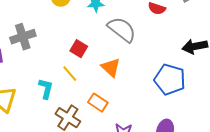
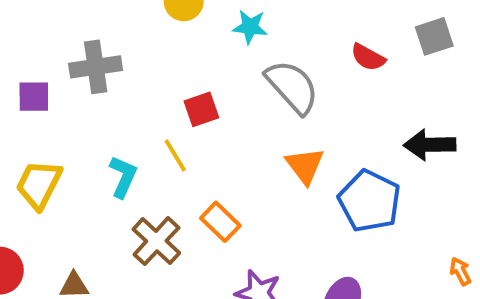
red square: (79, 49) -> (201, 109), turned 30
orange triangle: (111, 68) -> (305, 166), moved

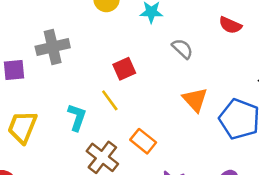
gray semicircle: (292, 87) -> (182, 49), size x0.6

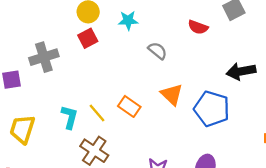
red square: (124, 69) -> (88, 38), moved
yellow line: (110, 100) -> (97, 113), moved
orange rectangle: (143, 141) -> (129, 106), moved

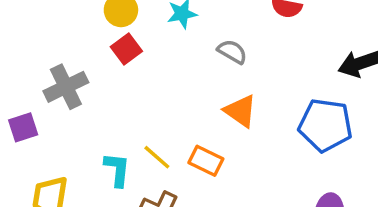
orange triangle: (172, 94) -> (240, 111), moved
orange rectangle: (129, 106) -> (206, 161), moved

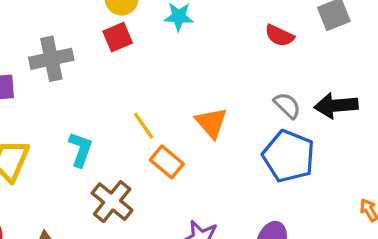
gray semicircle: (232, 52) -> (287, 105), moved
yellow line: (157, 157) -> (144, 126), moved

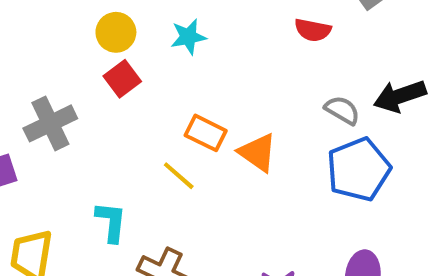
blue pentagon: (289, 156) -> (359, 170), turned -30
orange rectangle: (167, 162) -> (206, 133), moved

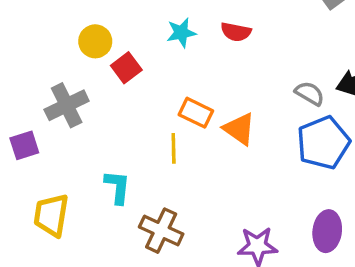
red semicircle: (313, 30) -> (236, 32), moved
yellow circle: (116, 32) -> (95, 41), moved
yellow line: (179, 176) -> (174, 148), turned 48

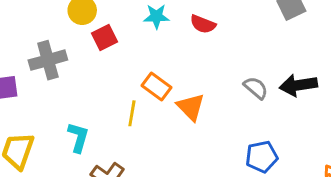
blue pentagon: (323, 143) -> (262, 157), moved, size x0.7

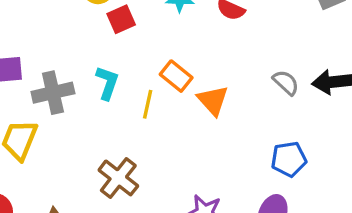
gray cross: (48, 60) -> (53, 93), moved
cyan L-shape: (78, 137) -> (107, 83), moved

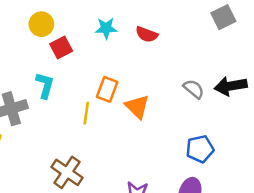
orange rectangle: (176, 76) -> (107, 89), turned 75
cyan L-shape: (107, 83) -> (45, 85), moved

